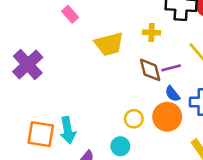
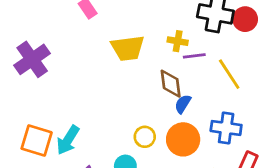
purple line: (171, 68) -> (194, 56), moved
blue semicircle: (172, 94) -> (183, 104), moved, turned 63
cyan arrow: (68, 130) -> (68, 140), turned 35

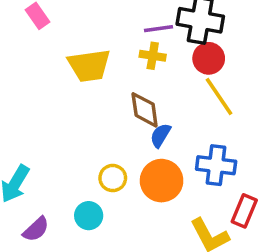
red circle: (245, 19) -> (209, 58), moved
purple line: (194, 56) -> (158, 29), moved

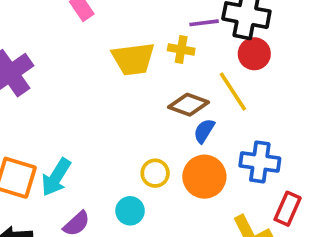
yellow cross: (153, 56) -> (181, 50), moved
yellow line: (219, 96) -> (233, 92), moved
brown diamond: (145, 110) -> (188, 105), turned -63

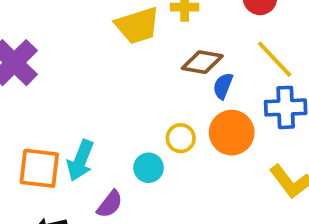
yellow line: (233, 92) -> (275, 59), moved
cyan circle: (130, 211) -> (149, 168), moved

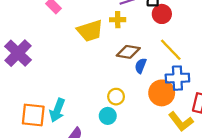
orange circle: (232, 133) -> (162, 93), moved
cyan circle: (149, 168) -> (108, 116), moved

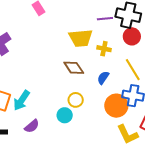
yellow cross: (118, 20) -> (104, 49), moved
yellow trapezoid: (90, 31) -> (81, 38), moved
brown diamond: (128, 52) -> (74, 68), moved, turned 35

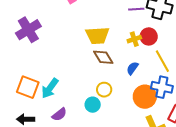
red circle: (132, 36) -> (149, 36), moved
yellow trapezoid: (81, 38) -> (97, 35), moved
yellow cross: (104, 49) -> (134, 39), turned -32

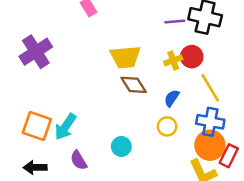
yellow circle: (104, 90) -> (167, 126), moved
orange circle: (145, 97) -> (210, 145), moved
purple semicircle: (59, 114) -> (79, 160), turned 98

